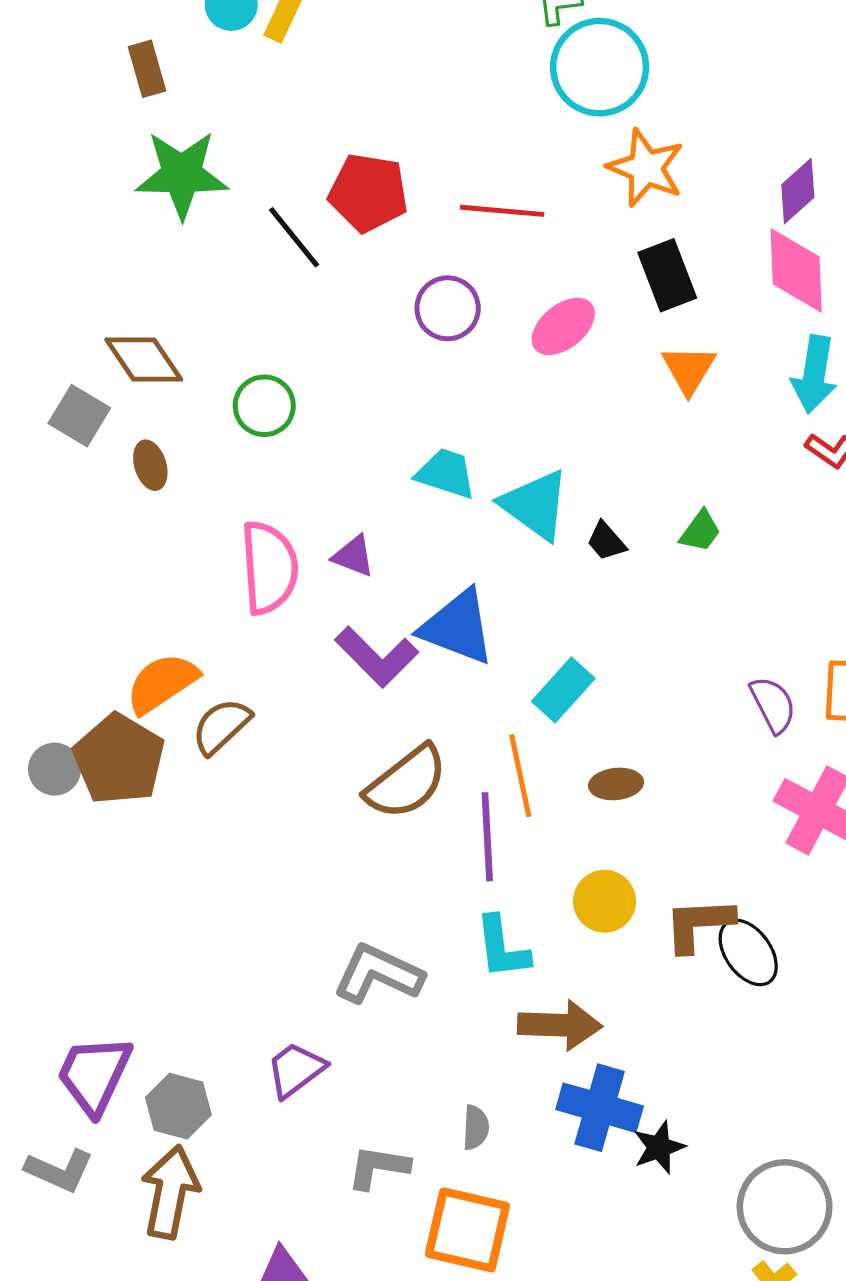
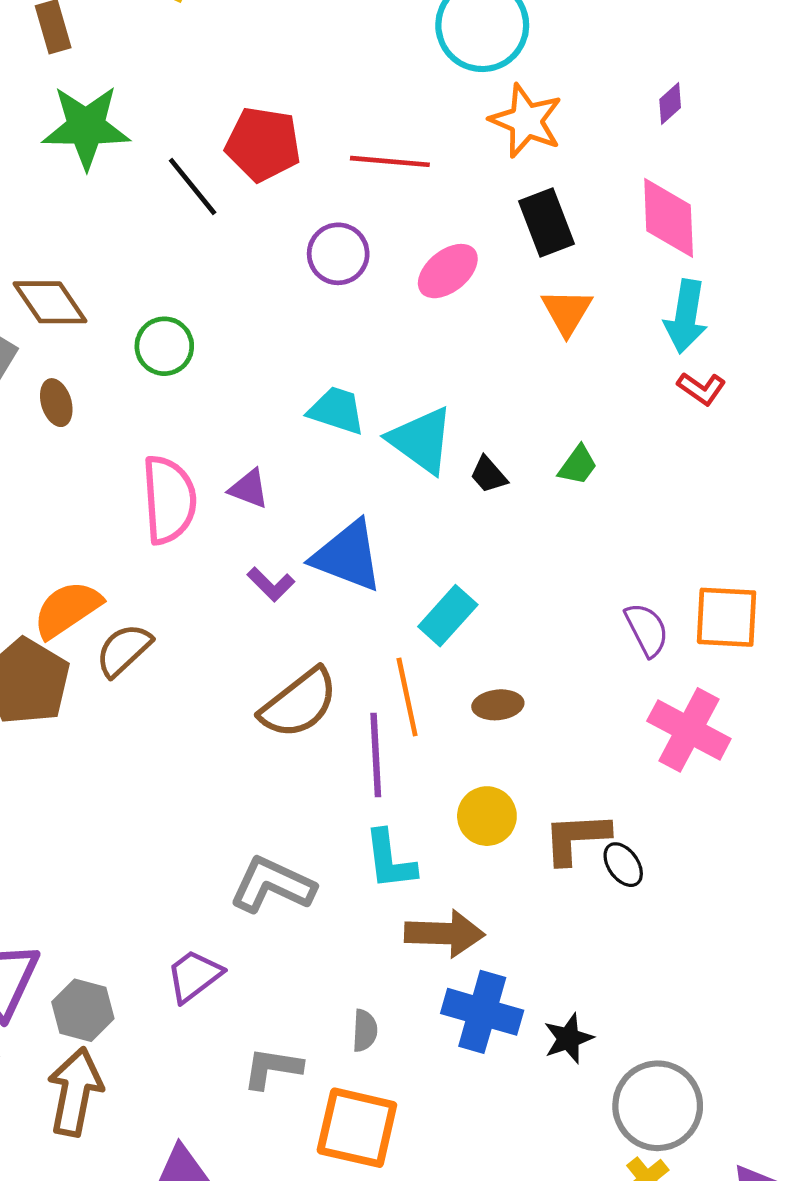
purple diamond: (798, 191) -> (670, 103), moved, size x0.7
purple L-shape: (377, 657) -> (271, 584), size x0.6
black ellipse: (748, 952) -> (623, 865), size x0.7
black star: (659, 1147) -> (568, 1038), moved

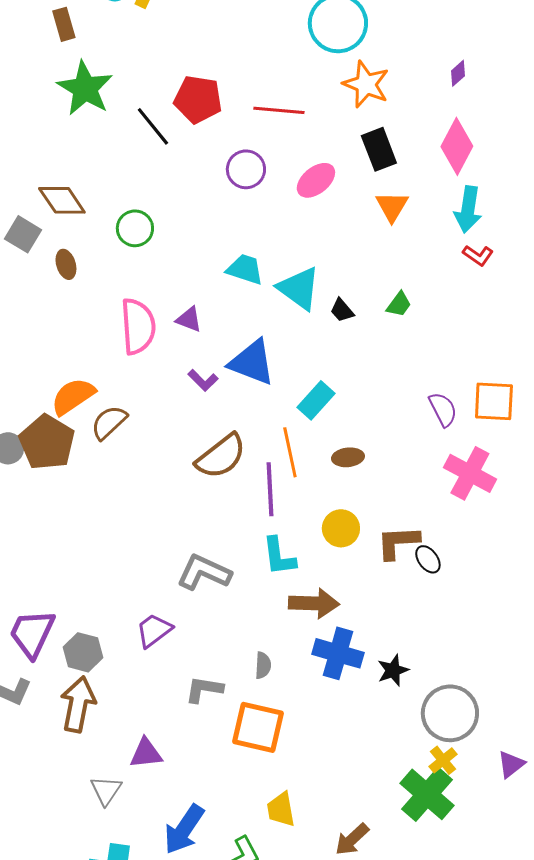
green star: (86, 127) -> (85, 88), turned 30
pink diamond: (669, 218) -> (457, 146), turned 30

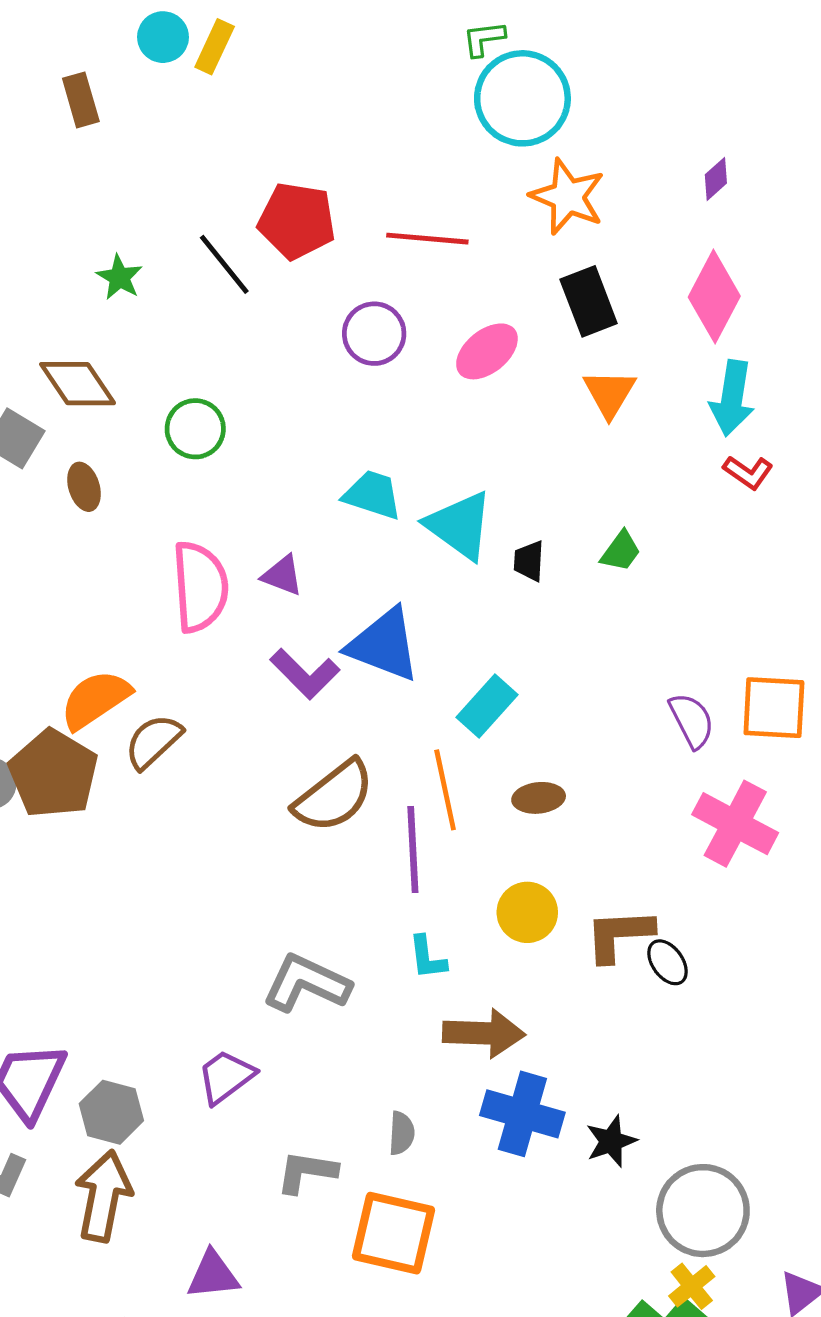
green star: (85, 88) -> (119, 277), moved, size x0.5
black trapezoid: (342, 310) -> (529, 561), turned 44
purple L-shape: (203, 380) -> (305, 674), size x1.4
cyan L-shape: (279, 556) -> (427, 957), size x0.7

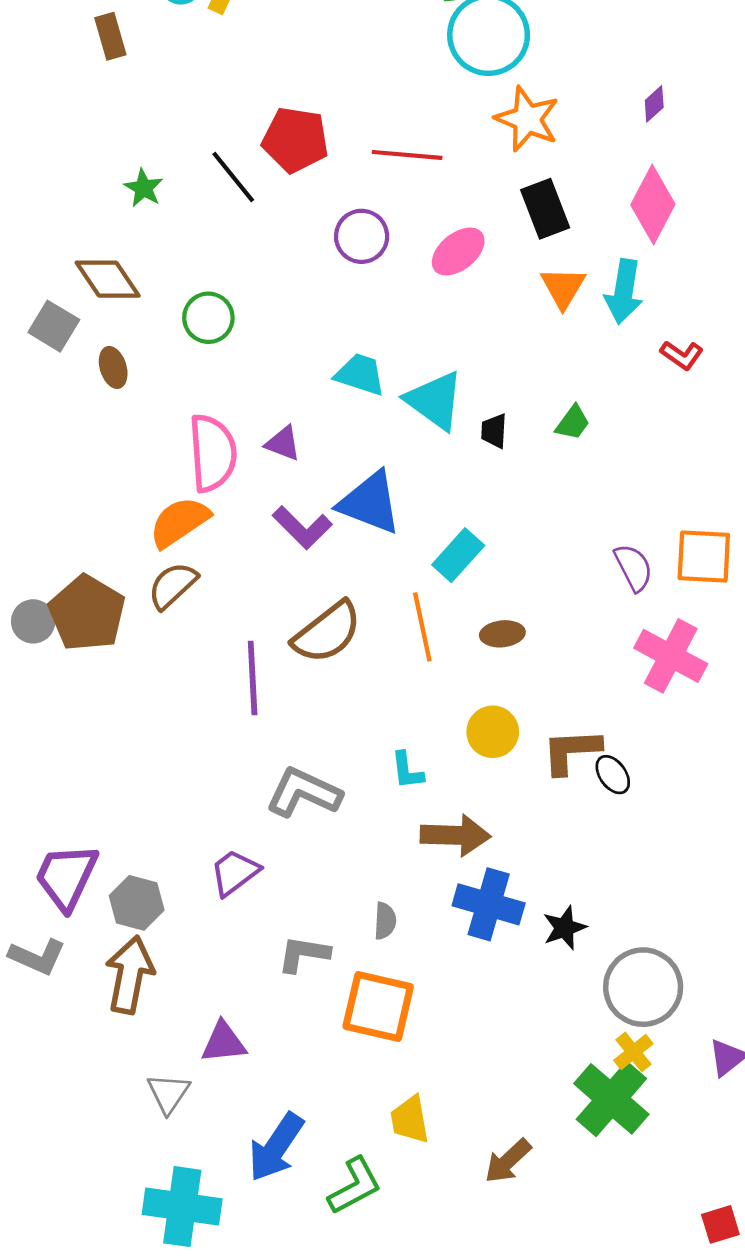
cyan arrow: (732, 398) -> (624, 292), moved
orange semicircle: (95, 700) -> (179, 522), moved
purple line: (413, 849) -> (253, 678), moved

